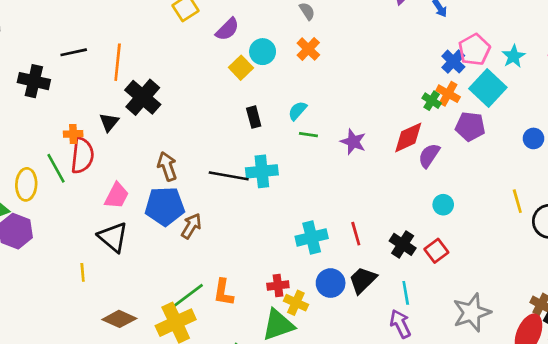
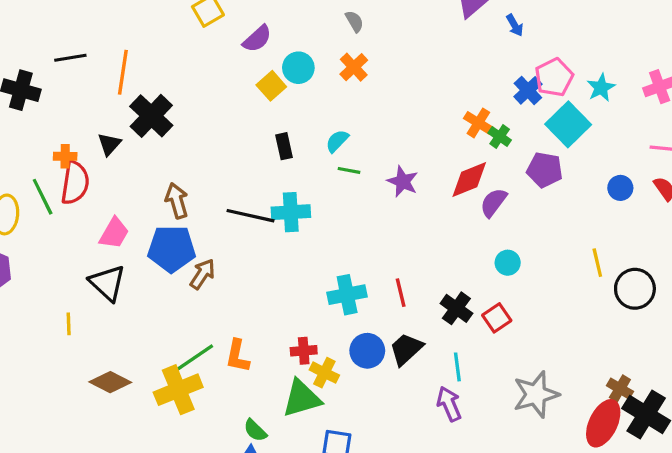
orange cross: (448, 94) -> (478, 123), moved

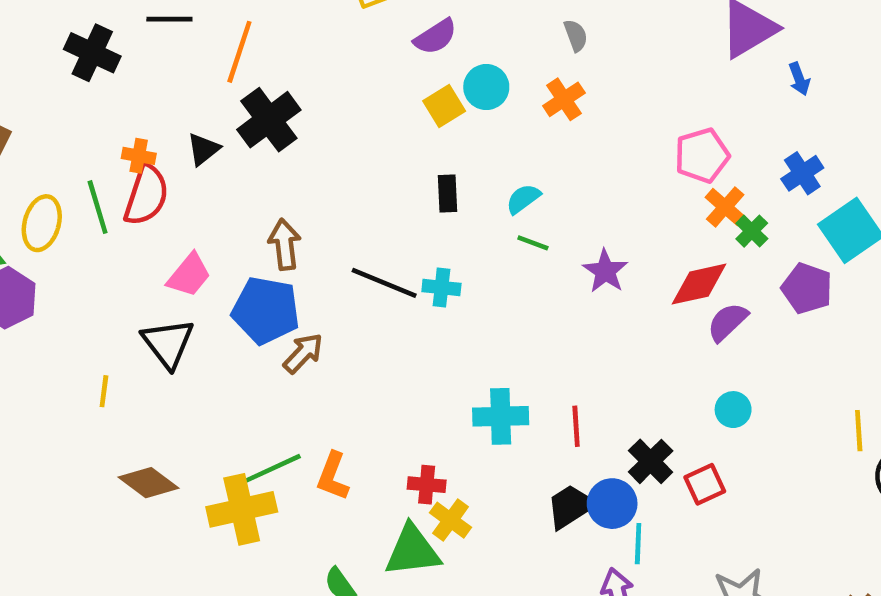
pink pentagon: (554, 77) -> (702, 155), moved
cyan cross: (291, 212) -> (441, 288), size x0.7
blue circle: (367, 351) -> (612, 504), moved

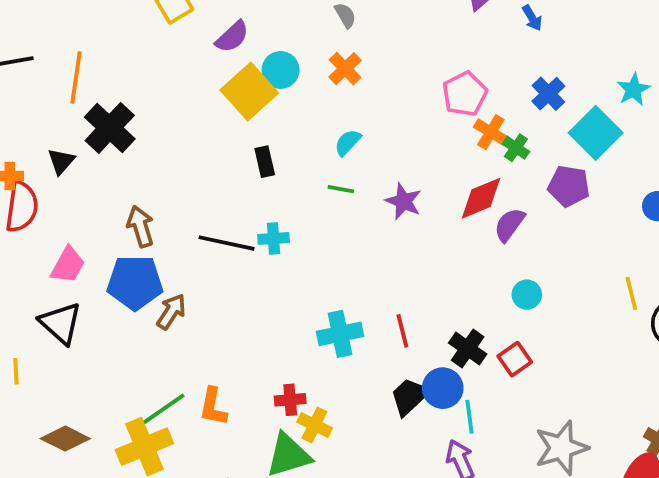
yellow square: (444, 106) -> (249, 91), size x1.6
cyan semicircle: (523, 199) -> (348, 142), moved

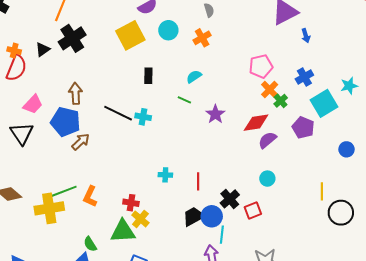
yellow square: (249, 91) -> (130, 35), moved
cyan cross: (340, 334) -> (165, 175), size x0.6

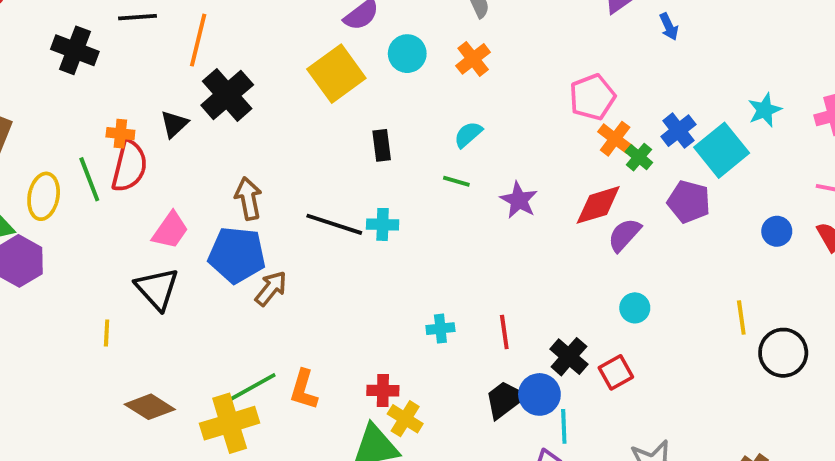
blue cross: (304, 77) -> (678, 131), moved

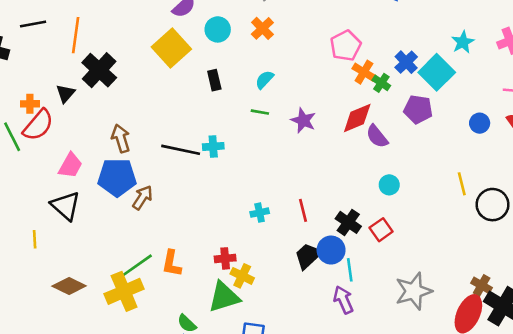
black rectangle: (382, 145) -> (214, 80), moved
red semicircle: (129, 166) -> (38, 125), turned 32
purple semicircle: (624, 235) -> (377, 136), turned -75

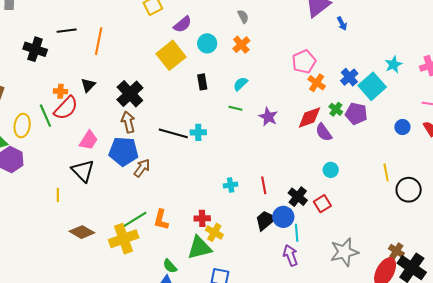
black cross: (99, 70) -> (130, 94), moved
green cross: (381, 83) -> (336, 109), moved

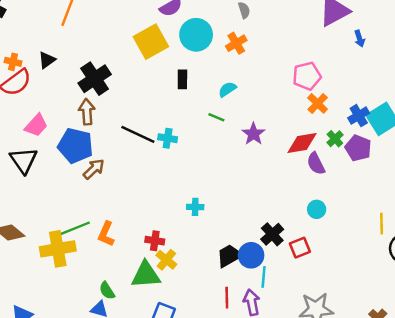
cyan circle: (207, 43) -> (196, 35), size x1.4
blue cross: (349, 77) -> (359, 116), moved
red line: (264, 185) -> (227, 298), moved

